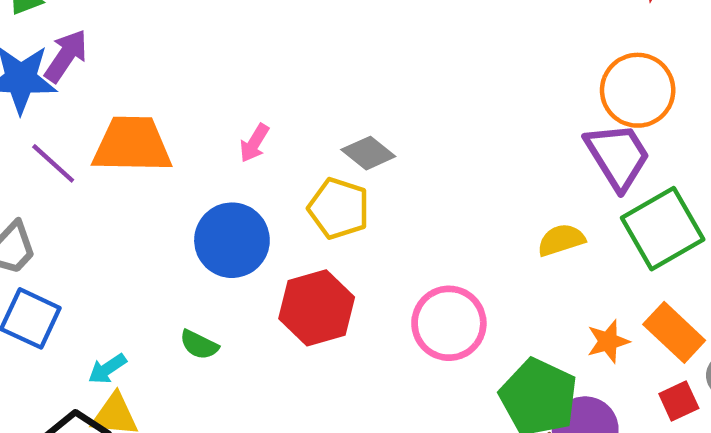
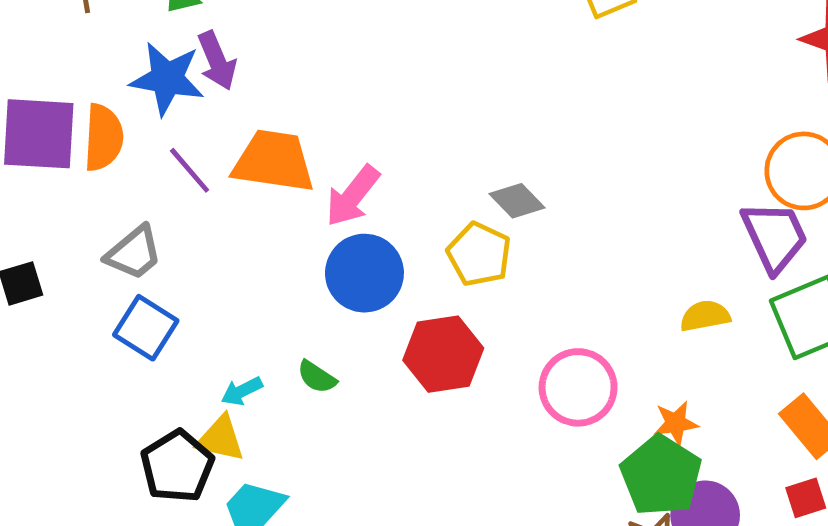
purple arrow: (66, 56) -> (217, 61), turned 116
pink arrow: (254, 143) -> (353, 196), moved, size x1.6
orange star: (608, 341) -> (676, 423), moved
cyan arrow: (107, 369) -> (242, 391), moved

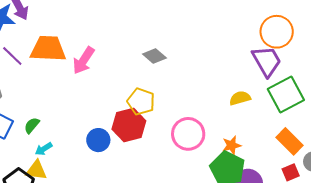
yellow pentagon: (479, 254) -> (141, 102), moved
blue circle: (364, 273) -> (98, 140), moved, size x0.7
green semicircle: (317, 377) -> (32, 125), moved, turned 102

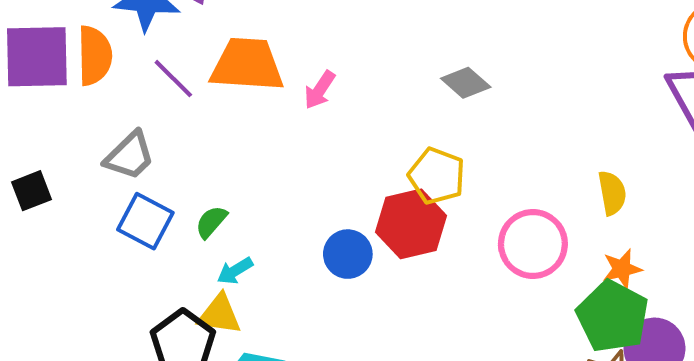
pink arrow: (84, 61) -> (320, 90), size x0.7
yellow semicircle: (240, 98) -> (612, 193), moved, turned 95

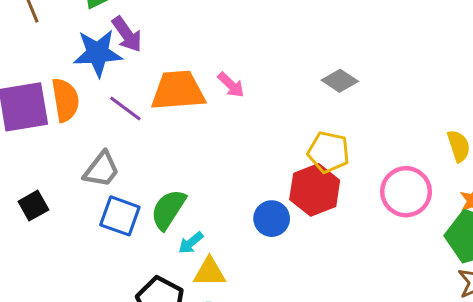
pink arrow: (320, 90) -> (231, 85), moved, turned -72
green semicircle: (211, 222) -> (168, 209), size x1.6
yellow triangle: (219, 314) -> (210, 272), moved

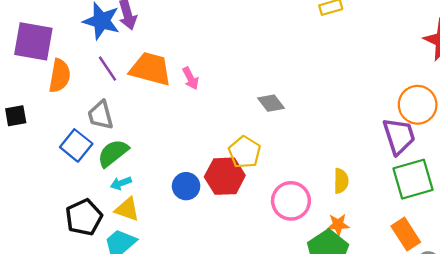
orange semicircle: (65, 100) -> (60, 76), moved
gray trapezoid: (102, 170) -> (101, 115), moved, turned 108

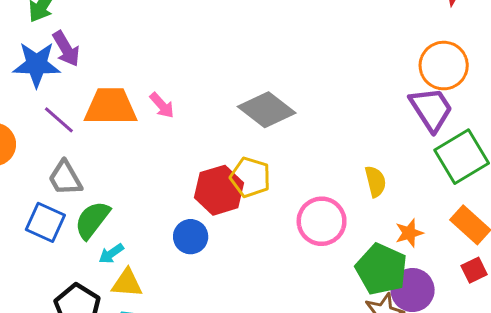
gray diamond: (271, 103) -> (267, 110), size x1.6
red hexagon: (225, 176) -> (219, 190), moved
orange star: (338, 225) -> (409, 233), moved

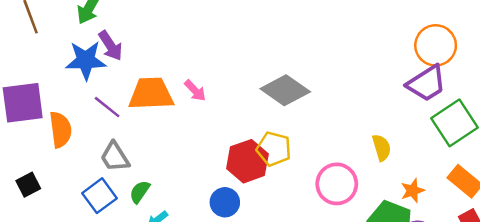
purple trapezoid: (431, 109) -> (427, 83), turned 93
green semicircle: (92, 220) -> (140, 192), size x0.7
blue square: (45, 222) -> (100, 196), turned 32

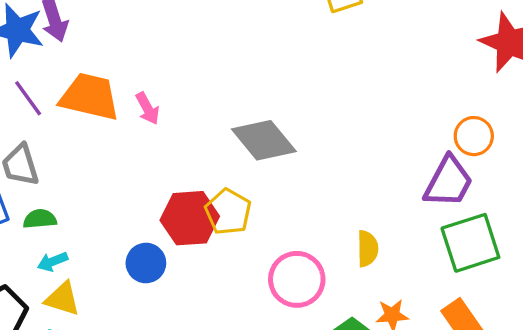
orange circle: (436, 45) -> (474, 136), size x0.7
purple trapezoid: (427, 83) -> (449, 182), turned -45
green semicircle: (140, 192) -> (40, 219), turned 35

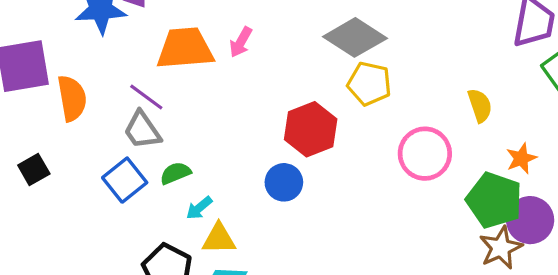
purple line: (28, 98) -> (146, 97), moved
pink arrow: (148, 108) -> (241, 42), turned 76
yellow pentagon: (228, 212) -> (369, 84), moved

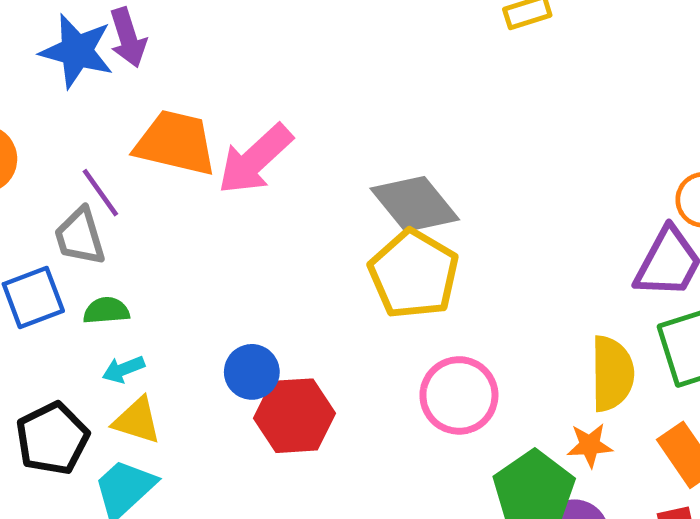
pink arrow: (241, 42) -> (255, 159), size x1.8
yellow pentagon: (369, 84) -> (414, 274), size x1.4
yellow semicircle: (480, 105) -> (612, 374), moved, size x1.5
red hexagon: (311, 129) -> (294, 416), moved

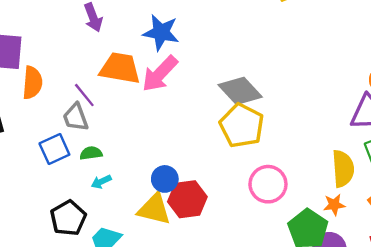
blue star: (77, 51) -> (161, 32), moved
yellow triangle: (137, 420) -> (154, 209), moved, size x1.4

